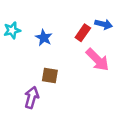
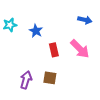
red rectangle: (83, 33) -> (54, 50), moved, turned -48
brown square: (50, 76) -> (50, 78), moved

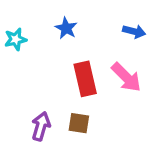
blue star: (36, 31) -> (66, 28), moved
red rectangle: (54, 50) -> (85, 79), size x1.5

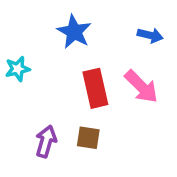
blue star: (66, 28) -> (74, 32), size x1.4
cyan star: (16, 39) -> (18, 69), moved

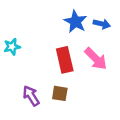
blue star: (74, 32) -> (75, 22), moved
purple arrow: (46, 141) -> (31, 96), turned -48

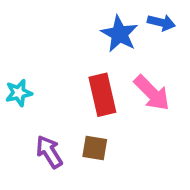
blue arrow: (102, 24) -> (161, 23), moved
cyan star: (12, 47) -> (19, 93), moved

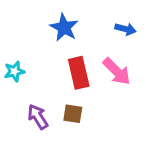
blue arrow: (161, 23) -> (125, 29), moved
blue star: (120, 34) -> (64, 28), moved

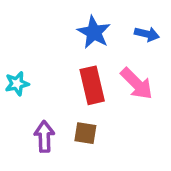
blue star: (64, 28) -> (94, 32), moved
purple arrow: (38, 117) -> (44, 137), turned 30

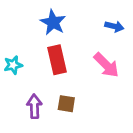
blue star: (94, 32) -> (53, 22), moved
red rectangle: (92, 85) -> (57, 60), moved

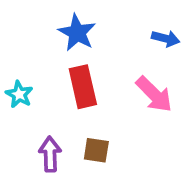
cyan star: (13, 65) -> (19, 94), turned -30

